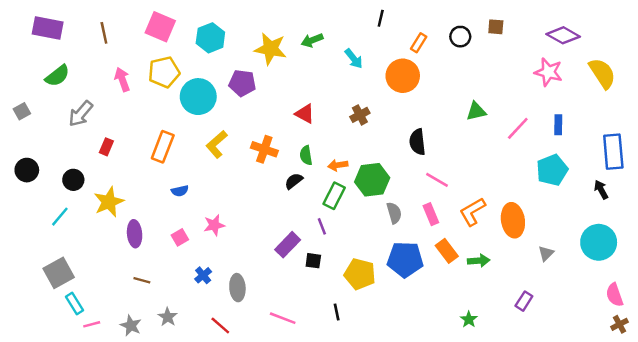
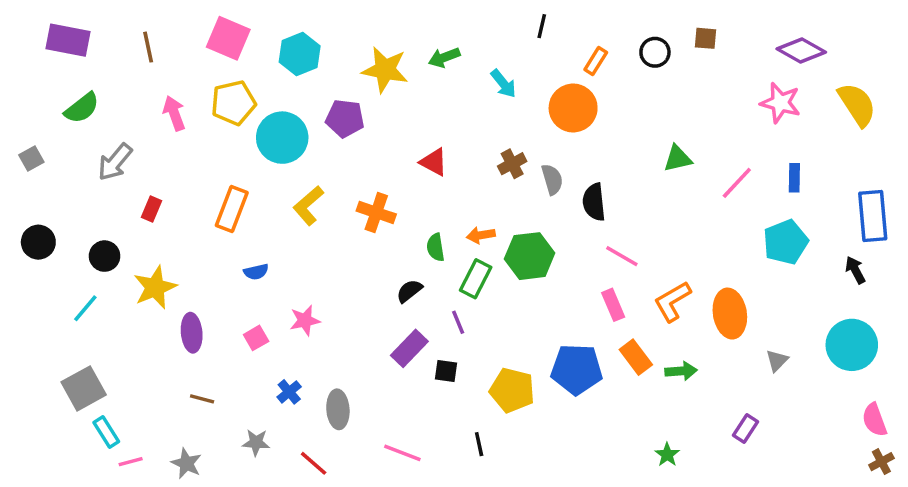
green semicircle: (306, 155) -> (435, 247), moved
black semicircle: (294, 181) -> (409, 291), moved
gray semicircle: (394, 213) -> (552, 179), moved
gray star: (168, 317) -> (256, 442), moved, turned -30

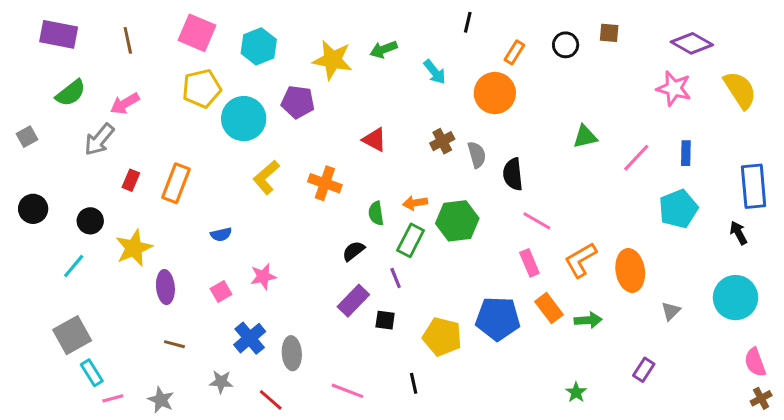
pink arrow: (174, 113) -> (125, 104), moved, turned -100
orange rectangle: (232, 209) -> (176, 183), moved
blue cross: (289, 392) -> (250, 338), size x1.5

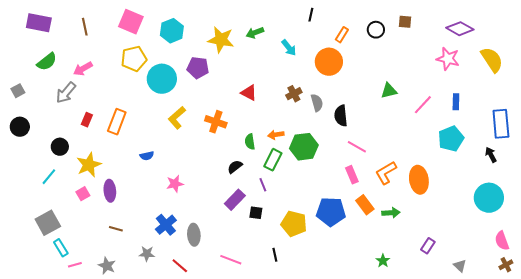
black circle: (33, 209) -> (20, 127), moved
pink square: (221, 292) -> (83, 194), moved
gray triangle: (671, 311) -> (460, 266), moved, turned -32

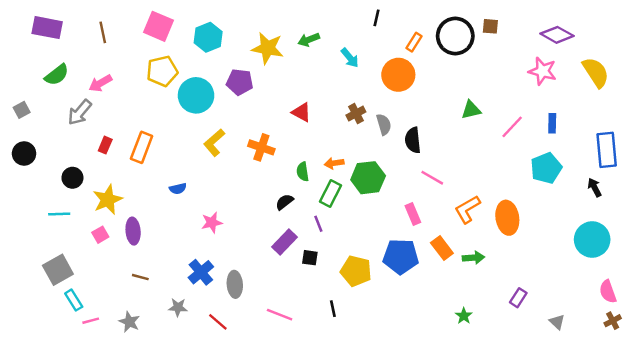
black circle: (376, 30) -> (455, 36), size x1.8
pink rectangle: (352, 175) -> (413, 214), moved
cyan line: (49, 177) -> (59, 214), turned 48

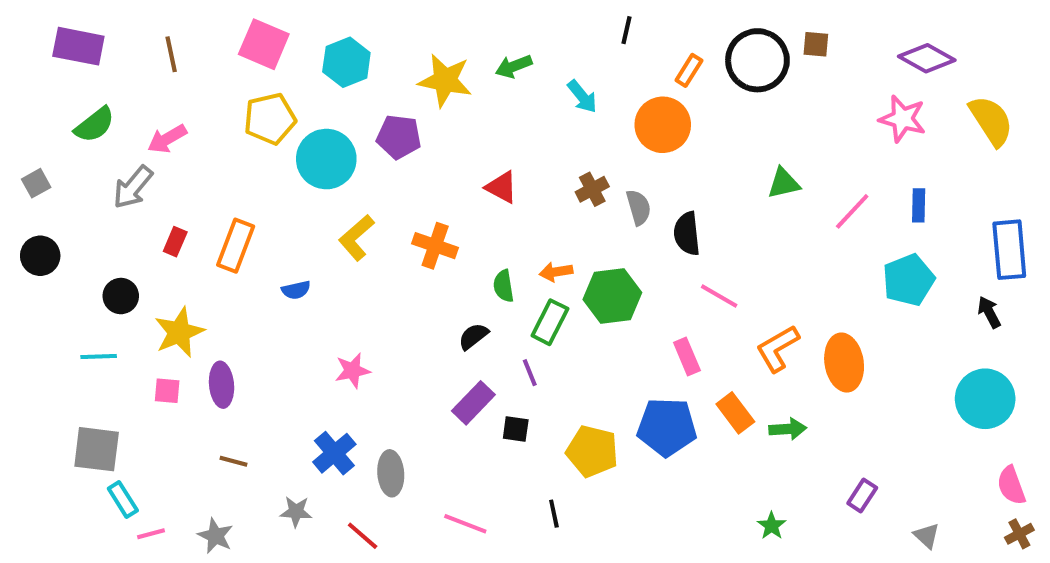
blue semicircle: (178, 189) -> (296, 290), moved
pink square: (100, 235) -> (167, 391), turned 35
gray square: (58, 270) -> (97, 449), turned 36

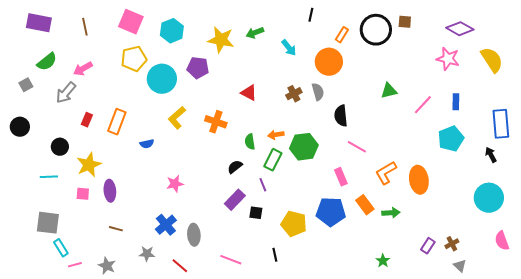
gray square: (36, 183) -> (26, 85), moved
gray semicircle: (639, 207) -> (318, 92), moved
brown cross: (1019, 534) -> (452, 244), moved

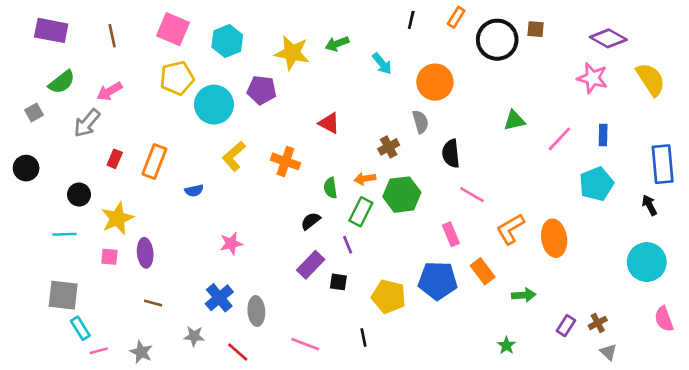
orange rectangle: (342, 35) -> (456, 17), moved
brown cross: (294, 94) -> (389, 147), moved
green arrow: (391, 213) -> (524, 295), moved

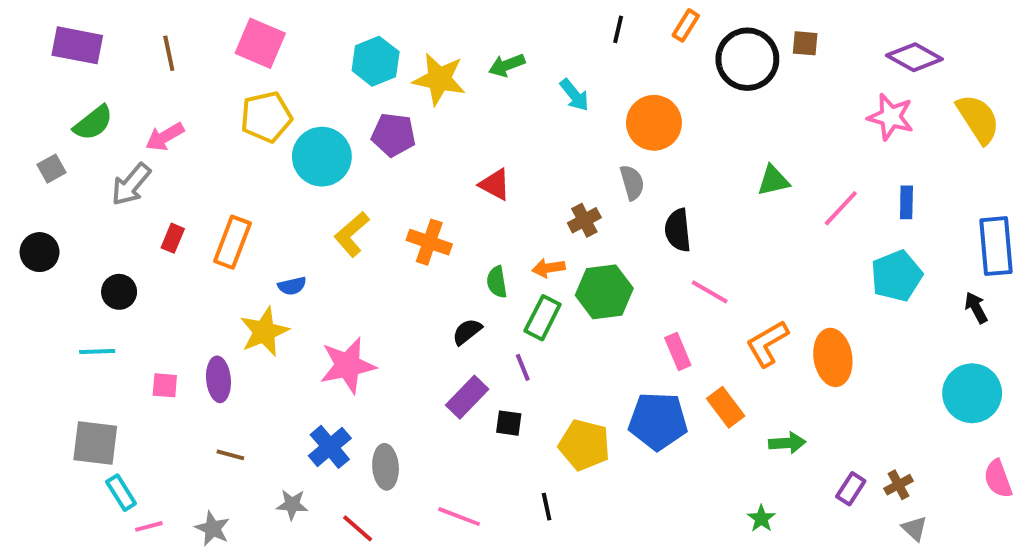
cyan hexagon: (227, 41) -> (376, 61), moved
yellow star: (117, 218) -> (264, 332), moved
pink star: (231, 244) -> (348, 365), size x1.6

